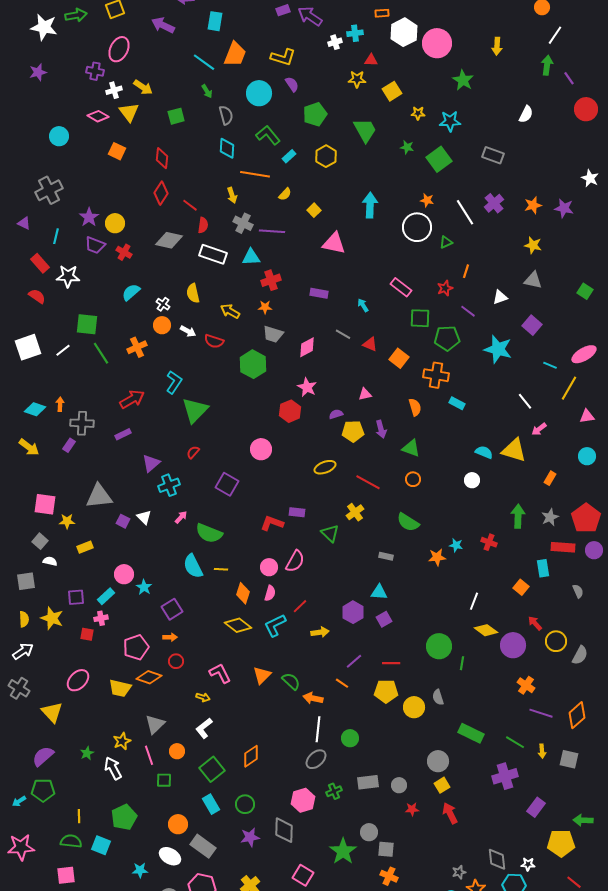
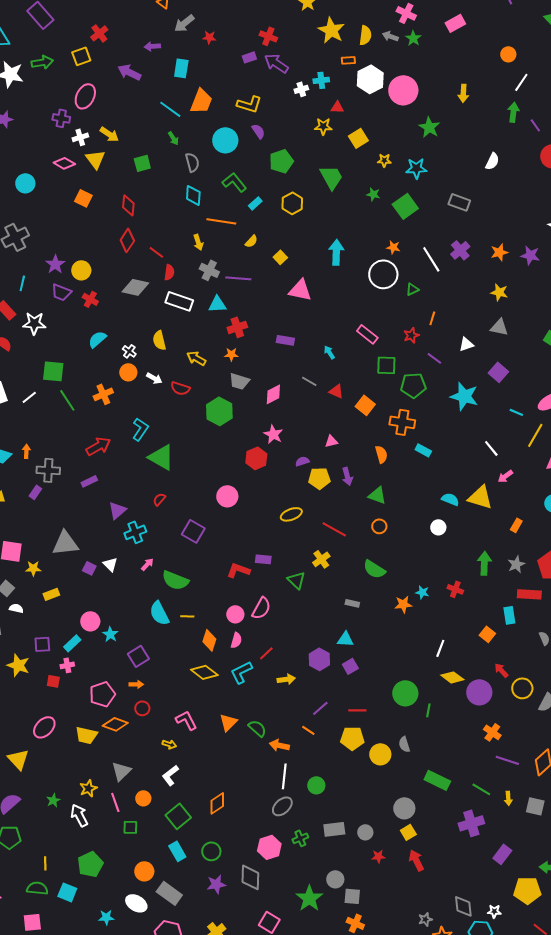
green triangle: (195, 410) -> (161, 457), turned -44

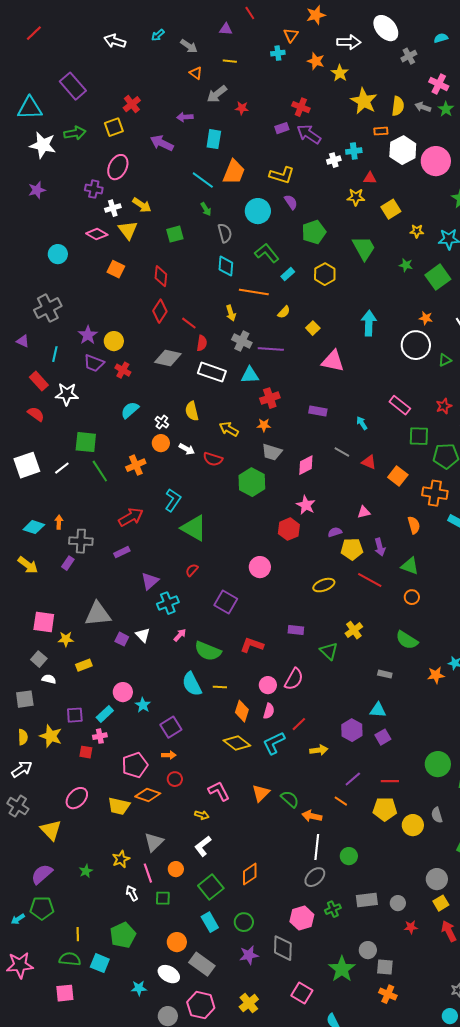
red line: (334, 529) -> (370, 580), moved
red L-shape: (238, 570) -> (252, 645), moved
white arrow: (79, 815) -> (132, 893), moved, size x0.7

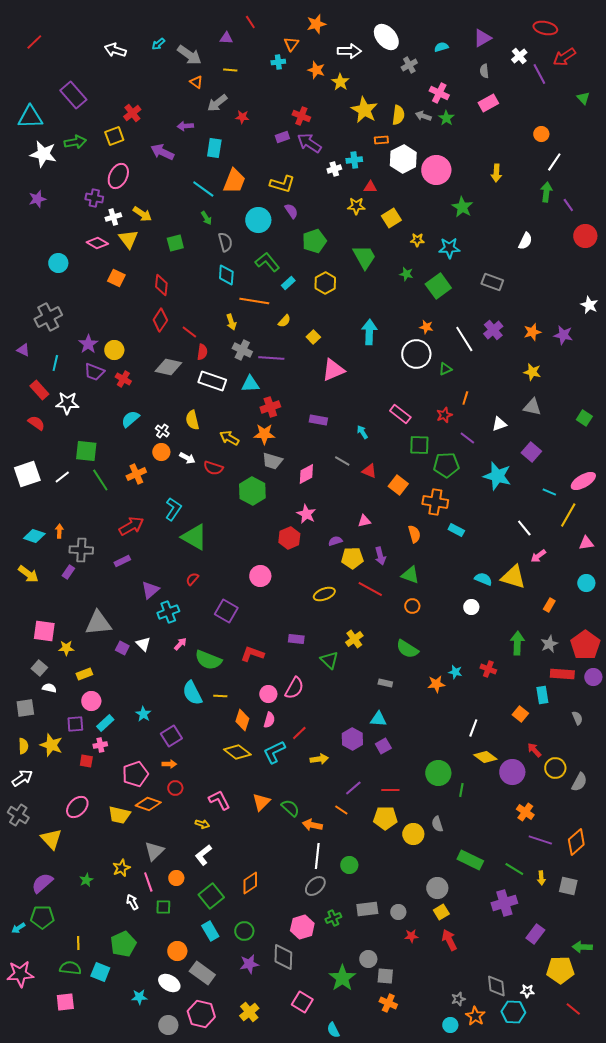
gray arrow: (189, 46) -> (189, 55), size x1.4
pink triangle: (333, 361) -> (333, 370), turned -35
orange star: (264, 425) -> (264, 434), size x1.5
pink circle: (123, 692) -> (91, 701), moved

